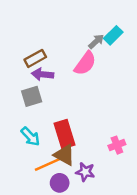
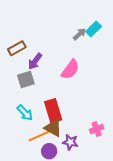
brown rectangle: (35, 58) -> (17, 48), moved
pink semicircle: (85, 63) -> (70, 69), moved
purple arrow: (43, 74) -> (35, 61), turned -60
pink cross: (117, 145) -> (97, 129), moved

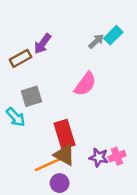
purple arrow: (35, 61) -> (42, 44), moved
cyan arrow: (25, 113) -> (16, 117), moved
purple star: (70, 142) -> (99, 157), moved

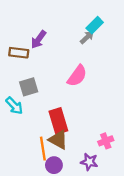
cyan rectangle: (113, 35) -> (95, 25), moved
brown rectangle: (20, 58) -> (19, 53), turned 36
purple star: (99, 157) -> (89, 162), moved
orange line: (47, 165) -> (43, 149), turned -75

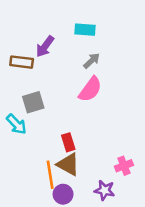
cyan rectangle: (95, 25) -> (85, 30), moved, turned 49
gray arrow: (87, 37) -> (92, 61), moved
red rectangle: (58, 121) -> (68, 142), size x0.6

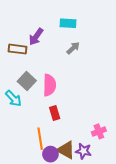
pink semicircle: (90, 89) -> (49, 85), moved, turned -35
gray square: (33, 102) -> (27, 81), turned -30
brown triangle: (68, 164) -> (66, 150), moved

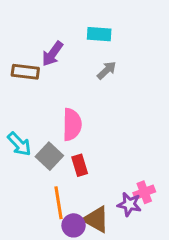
gray square: (27, 81) -> (49, 156), moved
purple star: (83, 151) -> (129, 204), moved

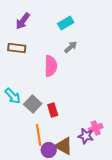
cyan rectangle: (99, 34) -> (66, 23), turned -35
purple arrow: (52, 54) -> (23, 21), moved
pink semicircle: (72, 125) -> (51, 66), moved

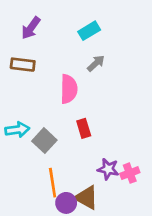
cyan arrow: (13, 96) -> (17, 130), turned -54
red rectangle: (53, 110) -> (84, 128), moved
purple star: (86, 136) -> (108, 169), moved

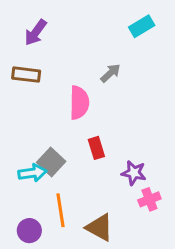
cyan rectangle: (89, 31) -> (142, 26), moved
cyan arrow: (17, 130) -> (32, 173), moved
purple star: (108, 169) -> (134, 173), moved
purple circle: (66, 203) -> (29, 231), moved

